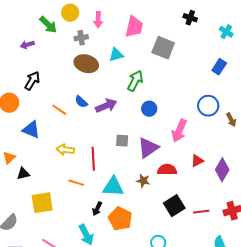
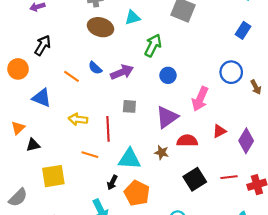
gray square: (122, 141) -> (129, 106), moved
red line: (201, 212) -> (229, 177), moved

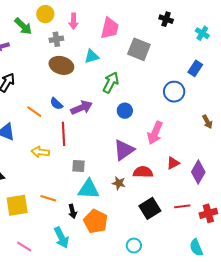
blue circle: (231, 72) -> (174, 92), moved
gray square: (129, 106) -> (79, 166), moved
red line: (108, 129) -> (63, 134), moved
orange line: (90, 155) -> (48, 198), moved
black arrow: (112, 182) -> (72, 211), turned -40

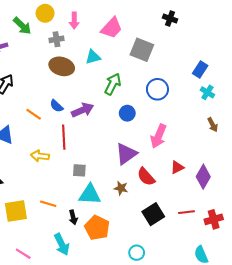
pink trapezoid: (110, 28) -> (112, 28), turned 30
cyan cross: (202, 33) -> (207, 92), moved
blue circle: (174, 92) -> (157, 89), moved
red semicircle: (143, 172) -> (146, 177), turned -132

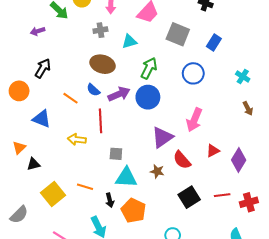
gray cross: (56, 39) -> (100, 30), moved
brown ellipse: (62, 66) -> (103, 64), moved
blue rectangle: (200, 69) -> (214, 42), moved
blue circle: (127, 113) -> (148, 97), moved, size x1.5
yellow square: (16, 211) -> (53, 194), turned -30

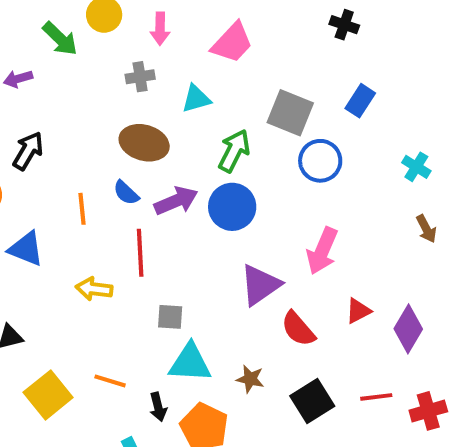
gray square: (178, 34) -> (290, 113), moved
orange line: (71, 98) -> (82, 209), turned 49
brown star: (157, 171) -> (250, 379), moved

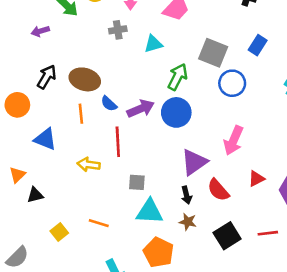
brown ellipse: (144, 143) -> (85, 79), moved
yellow square: (48, 395) -> (59, 232), size x0.6
black arrow: (158, 407) -> (186, 195), moved

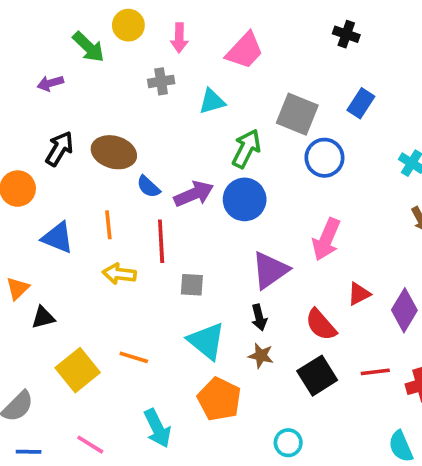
orange line: (81, 114) -> (108, 225), moved
gray square: (137, 182) -> (192, 285), moved
red semicircle: (218, 190) -> (321, 325), moved
cyan triangle: (150, 212) -> (206, 341), turned 36
yellow square: (59, 232) -> (78, 370), size x1.6

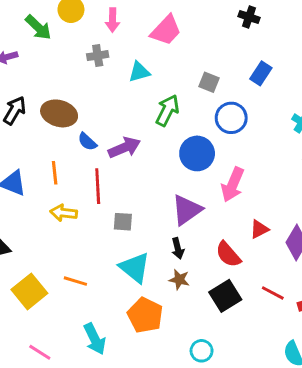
gray square: (297, 114) -> (209, 82), size x0.6
blue circle: (245, 199) -> (197, 153), moved
red line: (375, 372) -> (273, 293), turned 35

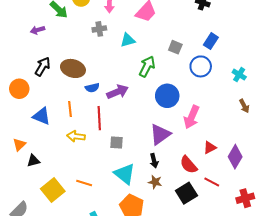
blue circle: (231, 118) -> (201, 66), moved
blue semicircle: (87, 142) -> (92, 88), turned -56
red line: (273, 293) -> (212, 182), moved

